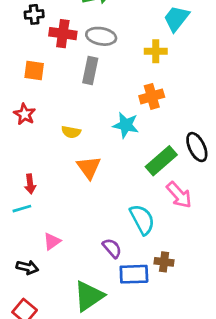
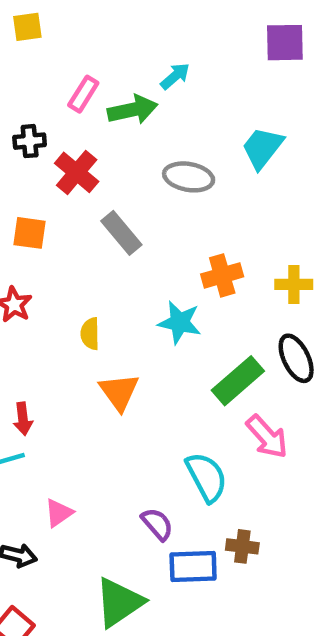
red cross: (63, 34) -> (77, 172), turned 32
gray ellipse: (101, 36) -> (189, 177), moved
yellow cross: (156, 51) -> (294, 284), moved
gray rectangle: (90, 70) -> (121, 233), turned -52
yellow semicircle: (71, 132) -> (90, 334), turned 78

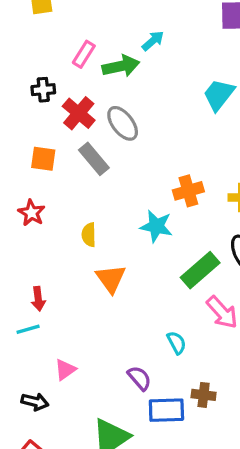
gray ellipse: (189, 177) -> (123, 123), moved, turned 42
gray rectangle: (121, 233) -> (94, 159), moved
cyan semicircle: (206, 477) -> (177, 343), size x0.6

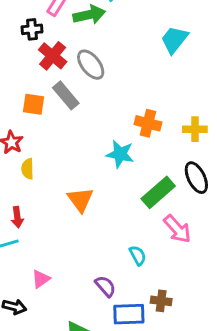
black cross: (43, 90) -> (32, 29), moved
orange square: (43, 159) -> (33, 104), moved
orange cross: (188, 191) -> (148, 123), turned 30
yellow semicircle: (89, 235) -> (28, 169), moved

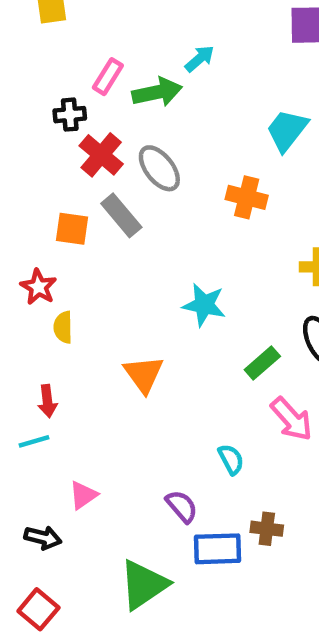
orange cross: (148, 123) -> (247, 197), moved
green rectangle: (158, 192) -> (262, 363), size x0.7

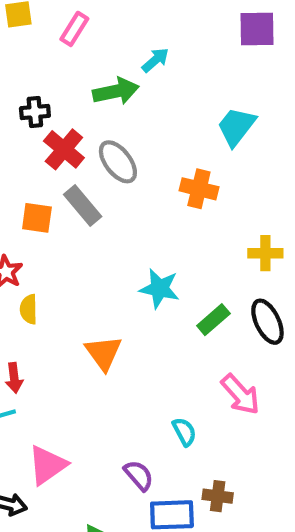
pink rectangle: (108, 77) -> (74, 29), moved
green rectangle: (262, 363) -> (213, 320), moved
pink triangle: (83, 495) -> (47, 465), size x1.5

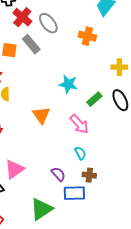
pink arrow: (240, 394) -> (79, 124), moved
brown cross: (218, 496) -> (89, 175), moved

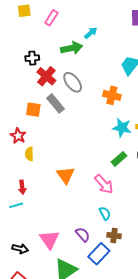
cyan star: (68, 84) -> (122, 128), moved
pink triangle: (14, 169) -> (49, 240), moved, turned -30
blue rectangle: (74, 193) -> (99, 254), turned -45

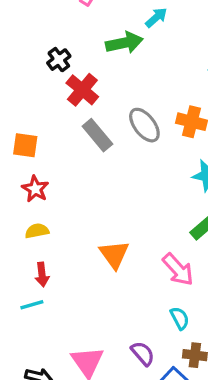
black cross: (32, 58) -> (59, 60), turned -32
gray ellipse: (73, 82) -> (144, 125), moved
orange square: (33, 110) -> (25, 145), moved
yellow semicircle: (29, 154) -> (37, 231), moved, turned 80

